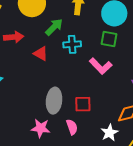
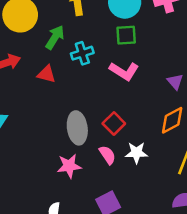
red square: (83, 104) -> (114, 123), turned -30
white star: (109, 133) -> (136, 153), moved, turned -30

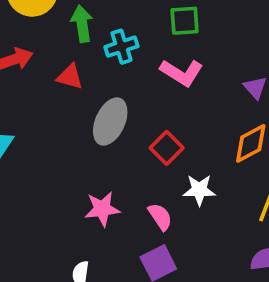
green arrow: (55, 37) -> (82, 24), turned -40
gray ellipse: (77, 128) -> (110, 122), moved, turned 32
pink semicircle: (107, 155) -> (160, 217), moved

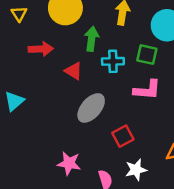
green square: (185, 21) -> (147, 55), moved
pink L-shape: (182, 73) -> (147, 90), turned -44
white star: (199, 190) -> (136, 170), turned -30

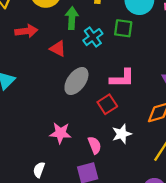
cyan cross: (113, 61) -> (93, 37), turned -30
pink L-shape: (147, 90) -> (122, 78), moved

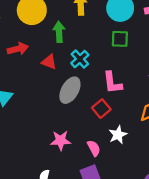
green square: (123, 28) -> (120, 39), moved
cyan cross: (93, 37) -> (80, 59), moved
pink L-shape: (122, 78) -> (112, 83), turned 90

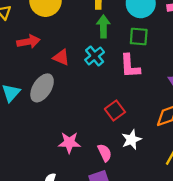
green arrow: (59, 32) -> (103, 26), moved
pink L-shape: (112, 83) -> (130, 66), moved
gray ellipse: (70, 90) -> (42, 88), moved

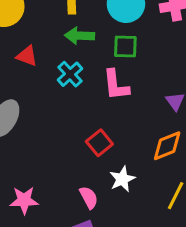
green arrow: (103, 26) -> (80, 36), turned -85
red triangle: (61, 57) -> (27, 56), moved
pink star: (69, 143) -> (24, 200), moved

